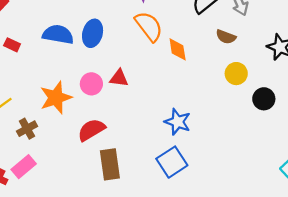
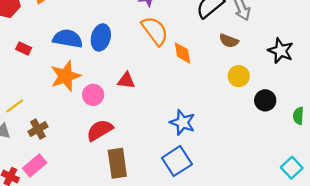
pink circle: (91, 84) -> (93, 95), moved
orange star: (56, 98) -> (65, 76), moved

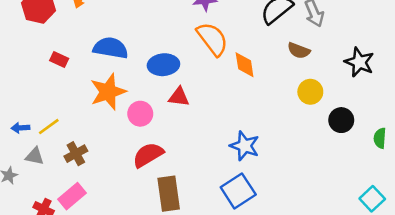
blue ellipse: (101, 37) -> (163, 65), moved, turned 70

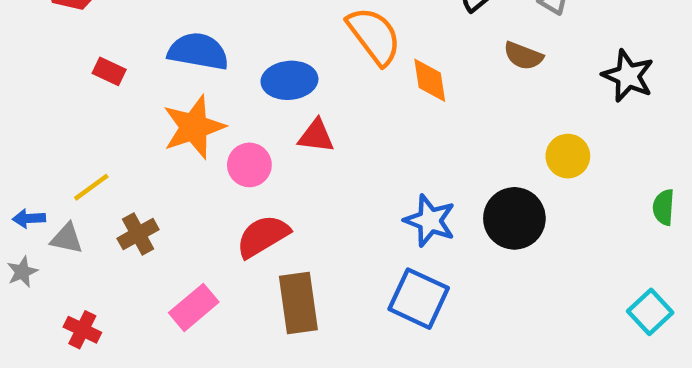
yellow circle: (310, 92) -> (568, 156), moved
black circle: (341, 120) -> (514, 218), moved, size x1.4
blue arrow: (20, 128) -> (29, 218), moved
blue square: (238, 191) -> (419, 299), turned -32
pink rectangle: (72, 196) -> (194, 307), moved

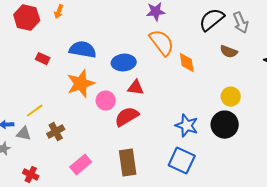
yellow circle: (568, 156) -> (231, 97), moved
red semicircle: (263, 236) -> (127, 117), moved

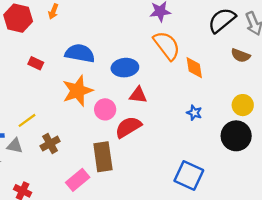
blue star: (187, 126) -> (194, 113), moved, size x0.6
brown rectangle: (128, 163) -> (103, 157), moved

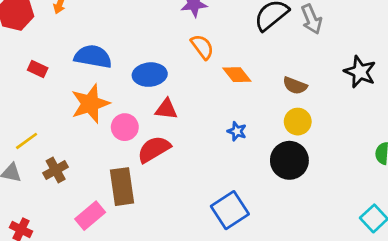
orange semicircle: (167, 46) -> (202, 47), size x0.7
brown semicircle: (241, 55) -> (295, 86), moved
orange diamond: (194, 68) -> (237, 75), turned -30
blue square: (189, 175) -> (230, 210), turned 32

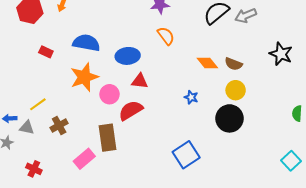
gray arrow: (312, 19) -> (246, 16), turned 90
orange diamond: (237, 75) -> (207, 63), moved

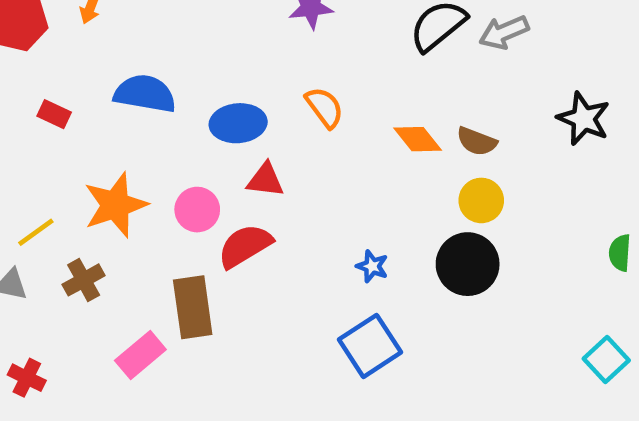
orange semicircle: (166, 36) -> (324, 107), moved
orange star: (84, 77) -> (115, 205), moved
blue star: (191, 97) -> (372, 266), moved

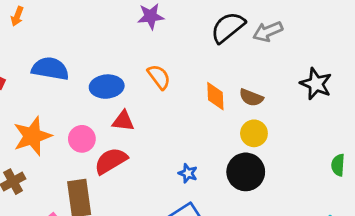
orange diamond: (418, 139) -> (215, 96), turned 36

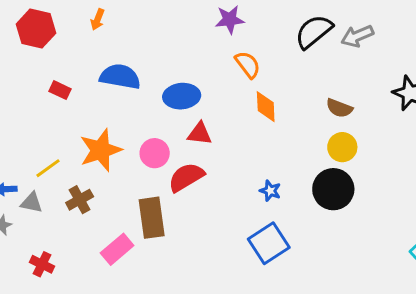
orange arrow: (17, 16) -> (98, 20), moved
orange semicircle: (159, 77) -> (248, 65), moved
orange diamond: (215, 96) -> (266, 107), moved

